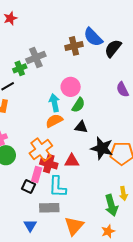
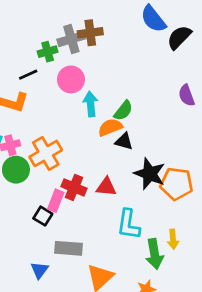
brown cross: (74, 46) -> (90, 33), moved
pink circle: (71, 87) -> (71, 79), moved
orange semicircle: (54, 121) -> (110, 127), moved
orange cross: (41, 150) -> (46, 153), moved
cyan L-shape: (58, 187) -> (129, 224), moved

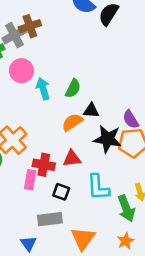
purple semicircle: (187, 95) -> (131, 119), moved
orange semicircle: (110, 127) -> (72, 122), moved
black triangle: (124, 141) -> (91, 110), moved
black square: (43, 216) -> (61, 192), moved

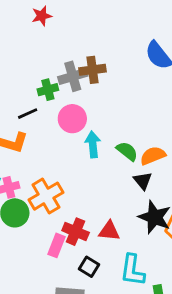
green semicircle: (73, 88) -> (127, 151), turned -90
black triangle: (91, 110) -> (143, 181), turned 35
orange semicircle: (72, 122) -> (153, 156), moved

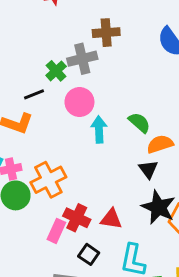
brown cross: (92, 70) -> (106, 33), moved
green cross: (48, 90) -> (56, 71), turned -30
green semicircle: (127, 151) -> (139, 123), moved

